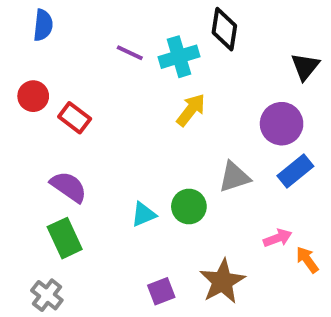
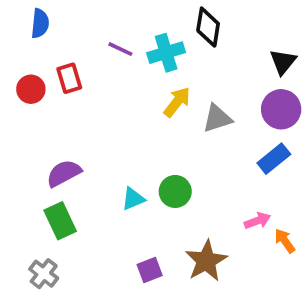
red rectangle: (75, 118) -> (69, 78), moved, turned 36
purple circle: (282, 124) -> (281, 109), moved
gray triangle: (234, 177) -> (217, 118), moved
purple semicircle: (69, 187) -> (64, 173), turned -63

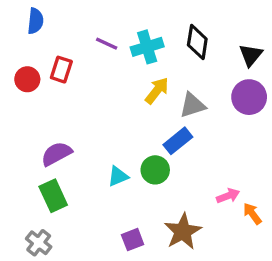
black diamond: (208, 27) -> (197, 42), moved
red rectangle: (69, 78) -> (61, 70), turned 35
blue rectangle: (274, 159) -> (178, 141), moved

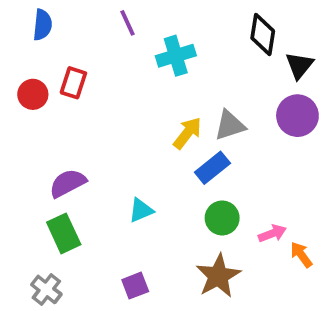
black diamond: (197, 42) -> (263, 34), moved
purple line: (107, 44) -> (127, 23), moved, turned 40
yellow arrow: (157, 91) -> (187, 133), moved
green circle: (155, 170) -> (222, 218), moved
purple square: (133, 240) -> (135, 286), moved

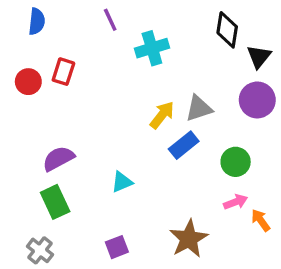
green circle: (222, 218) -> (236, 162), moved

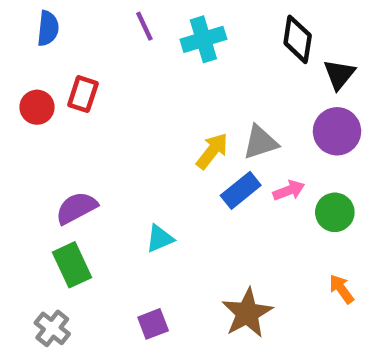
cyan cross: (152, 48) -> (203, 39), moved
green circle: (236, 162) -> (335, 212), moved
pink arrow: (236, 202) -> (289, 190), moved

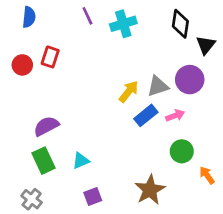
purple circle: (337, 131) -> (190, 80), moved
green circle: (335, 212) -> (182, 151), moved
cyan triangle: (160, 239) -> (81, 161), moved

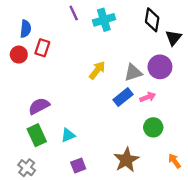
blue semicircle: (29, 17) -> (26, 29), moved
yellow arrow: (129, 92) -> (97, 70), moved
orange arrow: (207, 175) -> (175, 161), moved

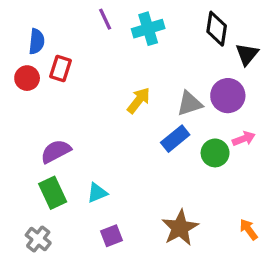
pink arrow: (148, 97) -> (244, 139), moved
green circle: (153, 127) -> (215, 153), moved

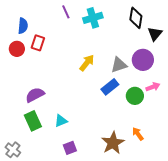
orange arrow: (249, 229) -> (138, 134), moved
gray cross: (38, 239) -> (13, 150), moved

